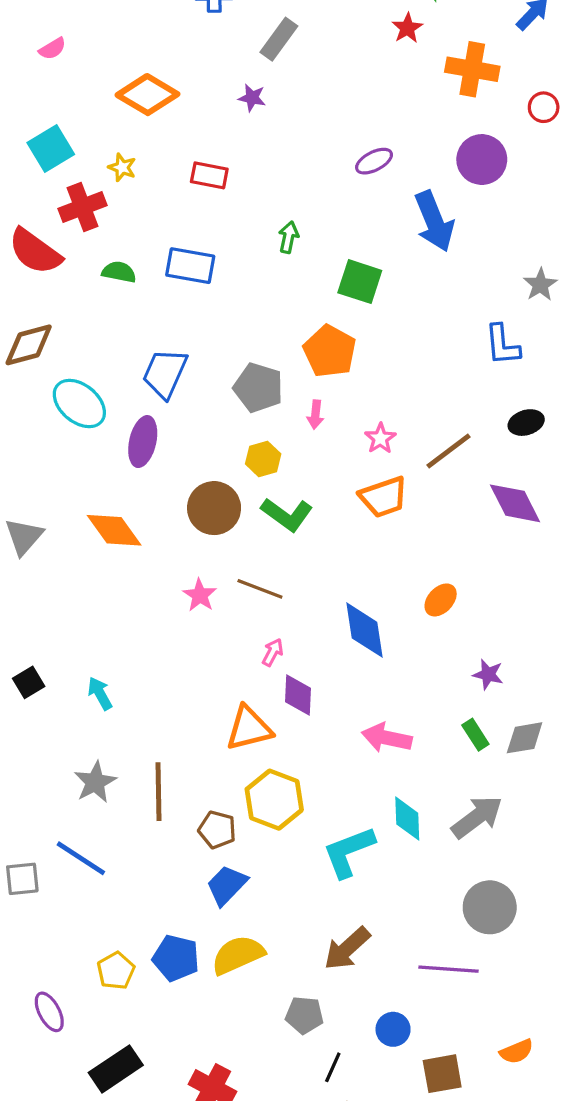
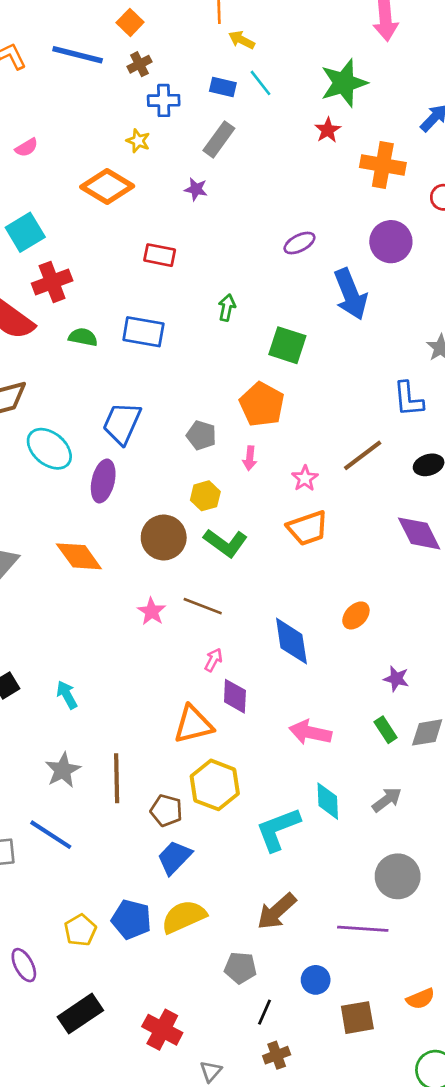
yellow star: (122, 167) -> (138, 141), moved
gray pentagon: (258, 388) -> (201, 435), size x0.7
brown line: (448, 451) -> (363, 455), moved
gray arrow: (477, 817) -> (387, 800), size x0.7

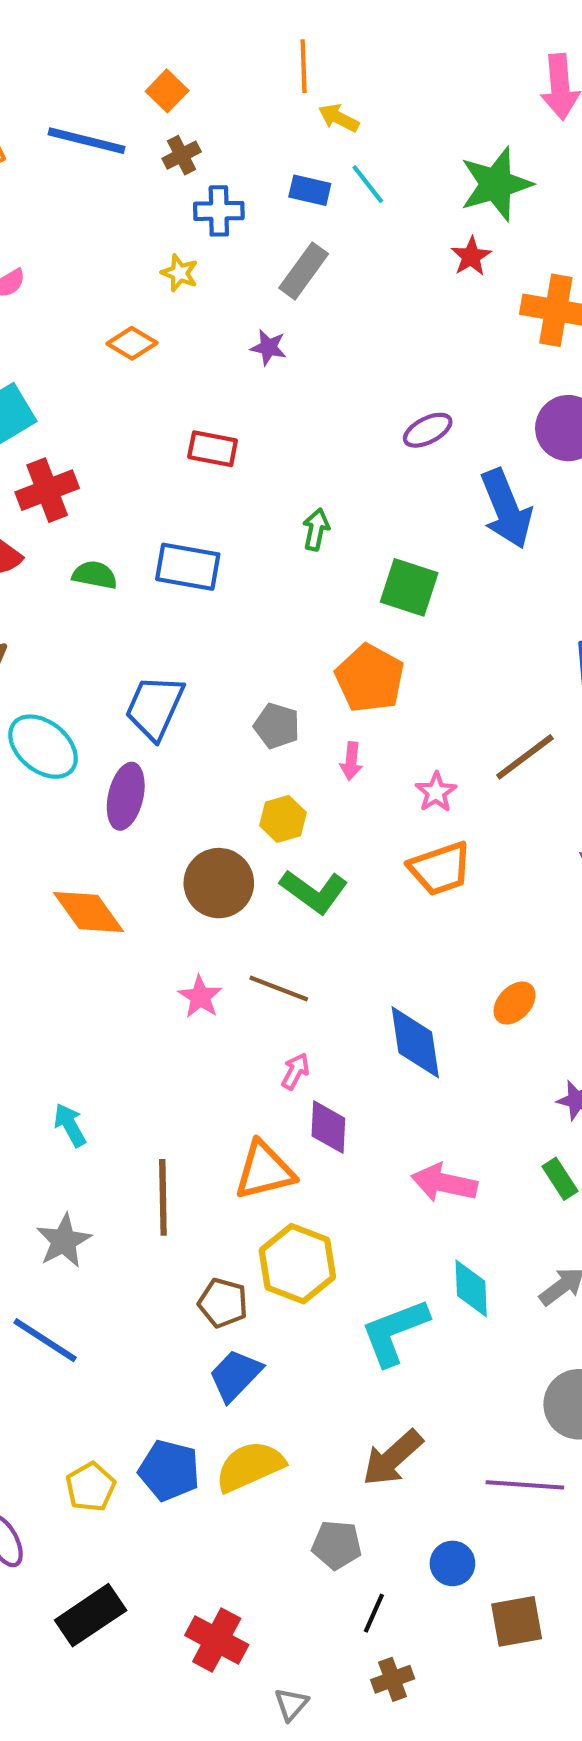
orange diamond: (107, 187) -> (132, 343), size x0.6
brown line: (117, 778) -> (163, 1197), moved

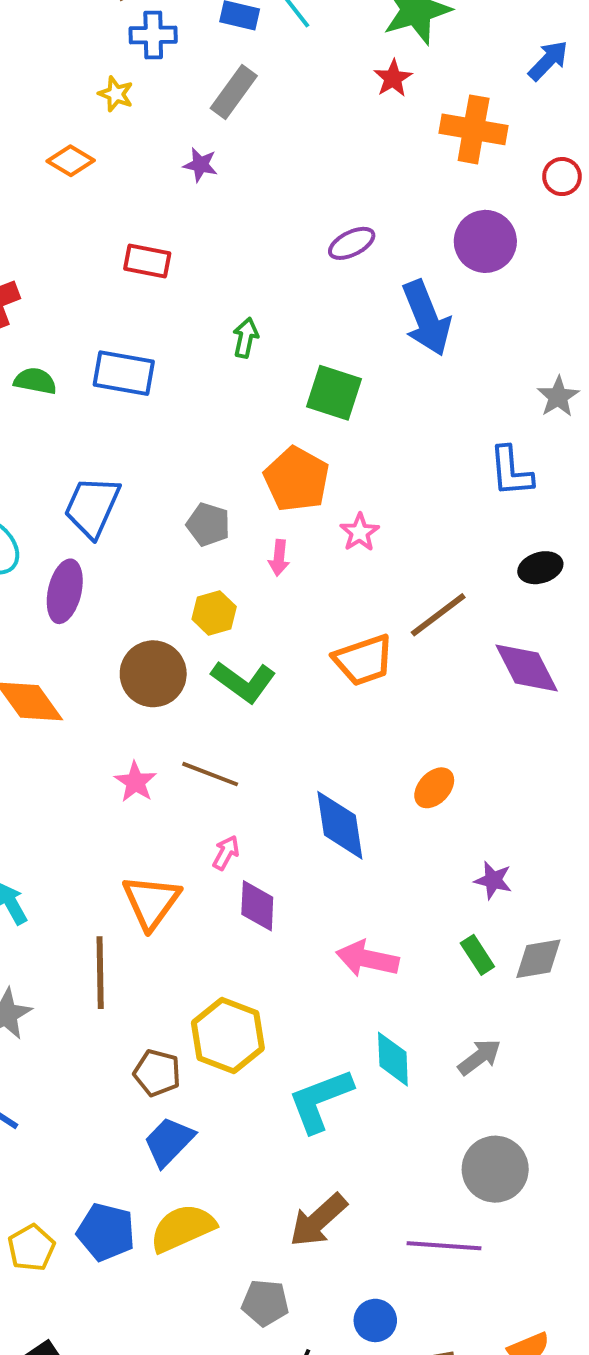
brown line: (525, 757) -> (438, 615), moved
pink star: (436, 792) -> (360, 532), moved
orange triangle: (264, 1171) -> (151, 902), moved, turned -40

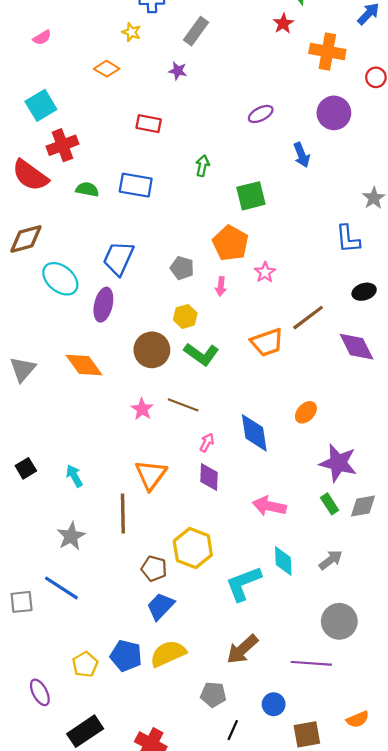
blue arrow: (426, 318) -> (302, 155), size x0.6
green square: (334, 393) -> (251, 196), turned -32
pink arrow: (226, 853) -> (207, 442), moved
purple star: (493, 880) -> (338, 463), size x1.8

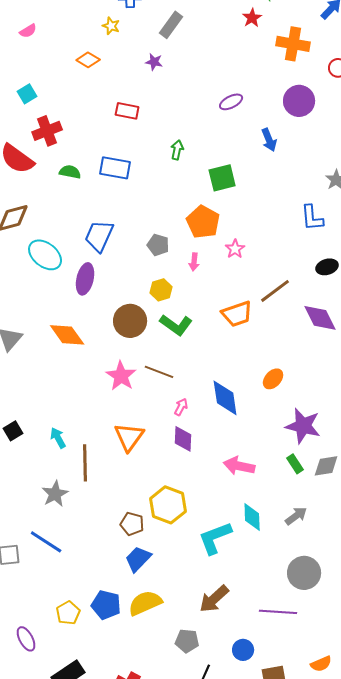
cyan square: (41, 105) -> (27, 94), size x0.7
pink star: (142, 409) -> (121, 376), size x1.4
brown line: (123, 514) -> (85, 463), moved

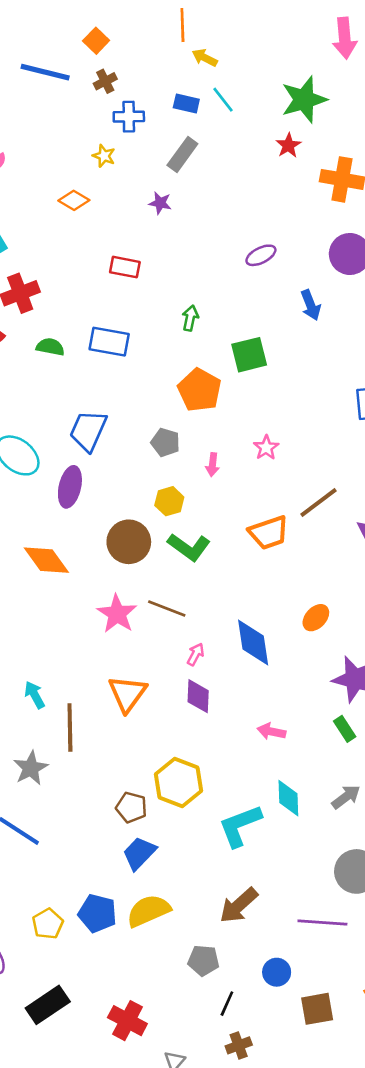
orange pentagon: (203, 222) -> (199, 390), moved
pink arrow: (239, 466) -> (271, 731), size x0.7

